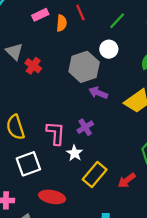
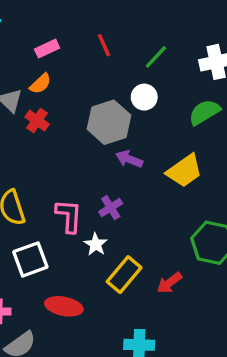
orange semicircle: (62, 23) -> (40, 84), moved, turned 42

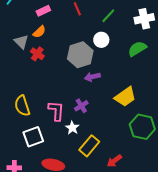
purple arrow: (129, 159) -> (92, 77), turned -35
yellow trapezoid: (184, 171) -> (125, 97), moved
red arrow: (169, 283) -> (114, 161), moved

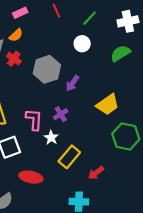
gray hexagon: (80, 55) -> (47, 69), moved
purple arrow: (92, 77) -> (72, 83), turned -42

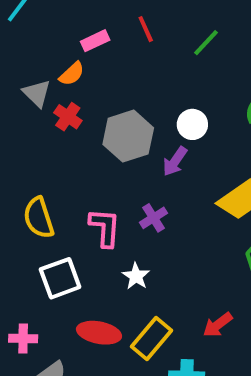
pink rectangle: (20, 13) -> (95, 41), moved
white circle: (82, 44) -> (192, 124), moved
white star: (51, 138) -> (136, 276), moved
yellow rectangle: (69, 157) -> (152, 338), moved

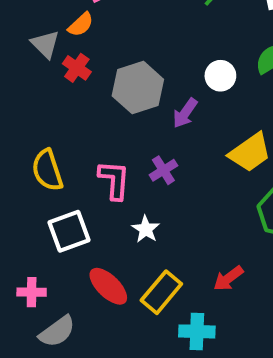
white circle: (192, 124) -> (220, 76), moved
red ellipse: (99, 333) -> (108, 286), turned 33

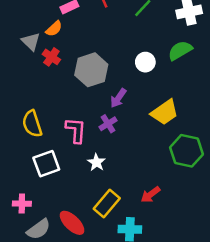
purple arrow: (185, 113) -> (118, 98), moved
red ellipse: (108, 286) -> (72, 223), moved

